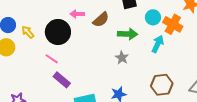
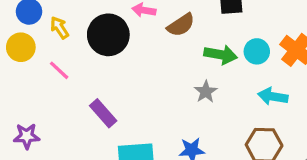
cyan circle: (153, 17) -> (257, 51), moved
cyan arrow: (158, 44) -> (273, 96), moved, turned -114
pink line: (52, 59) -> (59, 70), moved

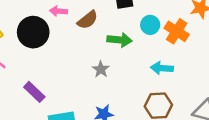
cyan circle: (257, 51) -> (150, 25), moved
gray star: (206, 92) -> (101, 69), moved

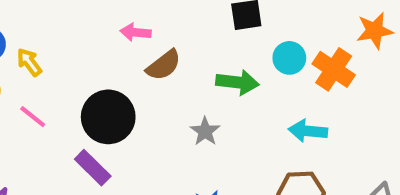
brown semicircle: (88, 20) -> (164, 65), moved
black circle: (33, 32) -> (108, 117), moved

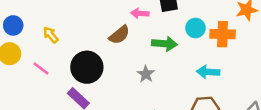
pink arrow: (136, 32) -> (140, 13), moved
yellow arrow: (29, 62) -> (51, 35), moved
orange cross: (334, 69) -> (223, 34), turned -30

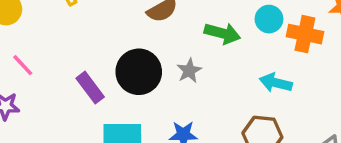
black circle: (87, 67) -> (139, 72), moved
pink line: (41, 68) -> (23, 65), moved

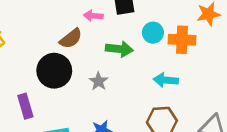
black circle: (139, 72) -> (54, 71), moved
purple rectangle: (90, 88) -> (25, 106), turned 30

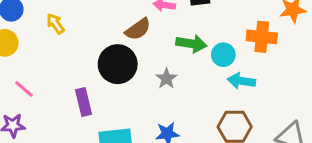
cyan circle: (153, 33) -> (223, 55), moved

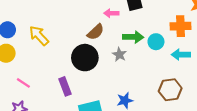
yellow arrow: (55, 24) -> (39, 36), size x1.5
gray star: (166, 78) -> (119, 55), moved
cyan arrow: (241, 81) -> (181, 55), moved

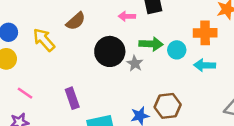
brown semicircle: (96, 32) -> (76, 21), moved
black circle: (85, 58) -> (110, 51), moved
brown hexagon: (170, 90) -> (168, 106), moved

